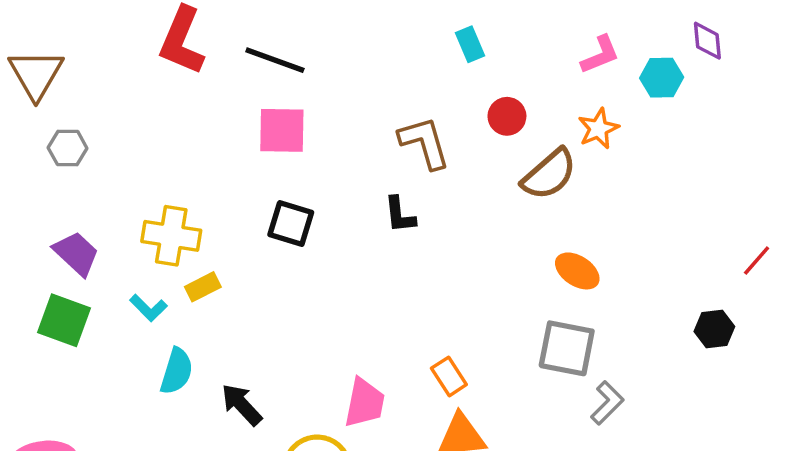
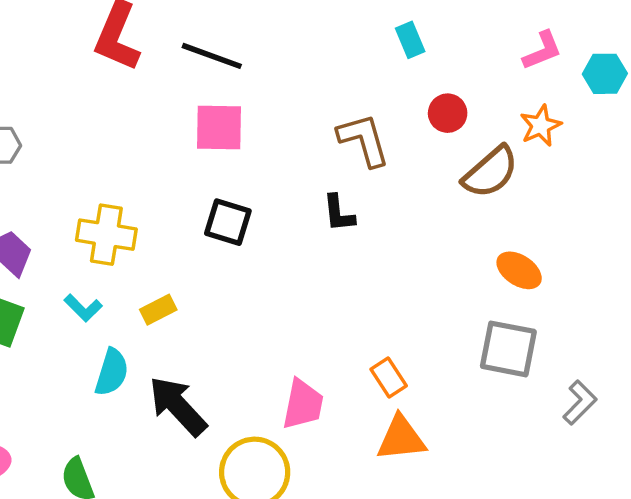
yellow rectangle: (203, 287) -> (158, 310), moved
gray L-shape: (607, 403) -> (580, 403), moved
black arrow: (242, 405) -> (178, 406), size x1.4

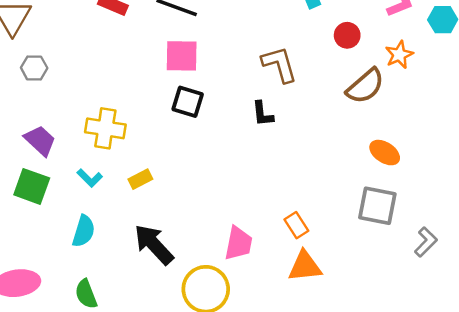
red circle: (448, 113) -> (347, 35), moved
black square: (228, 222) -> (188, 102), moved
cyan semicircle: (112, 372) -> (84, 231), moved

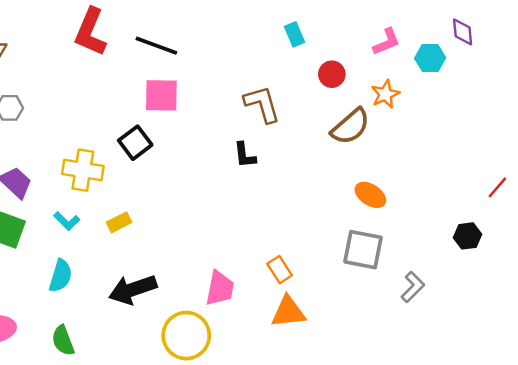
black square: (188, 102) -> (135, 143), moved, turned 36
black arrow: (154, 244) -> (133, 289), turned -66

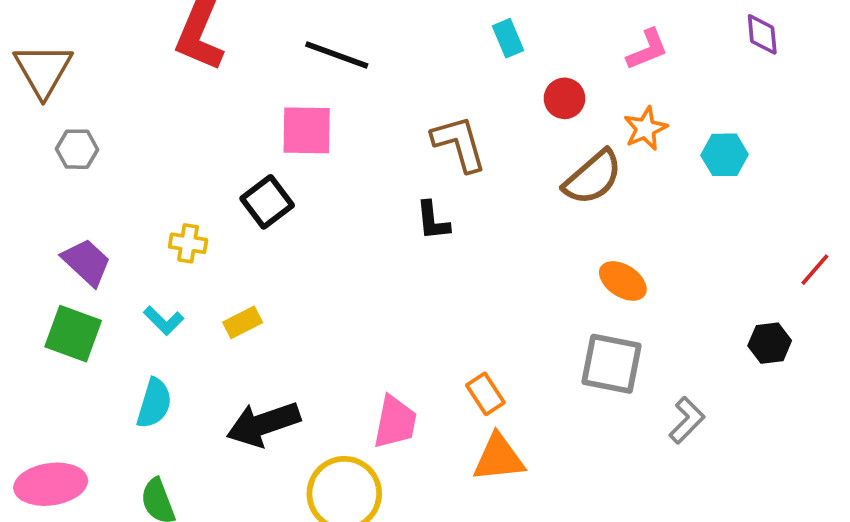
black line: (156, 46) -> (337, 55), moved
cyan hexagon: (430, 58) -> (724, 155), moved
yellow cross: (83, 170) -> (188, 243), size x0.6

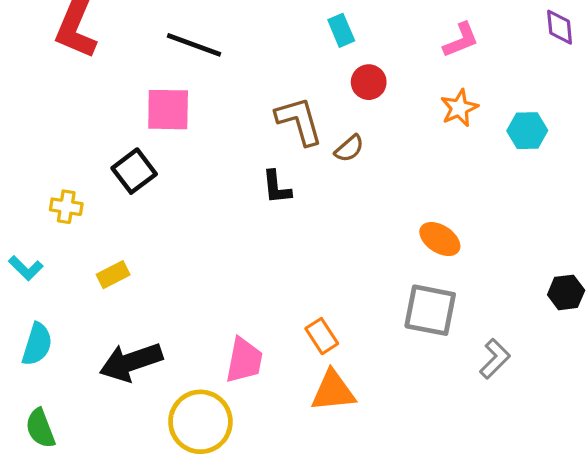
red circle: (564, 98) -> (369, 82), moved
brown semicircle: (593, 177) -> (349, 148), moved, size x0.6
cyan L-shape: (164, 320) -> (26, 268), moved

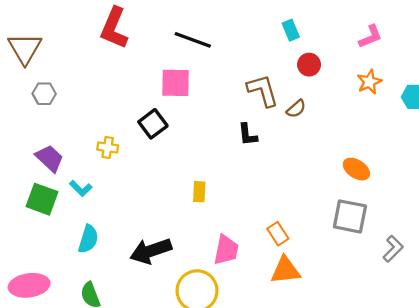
yellow rectangle: (113, 275) -> (199, 192), moved, turned -60

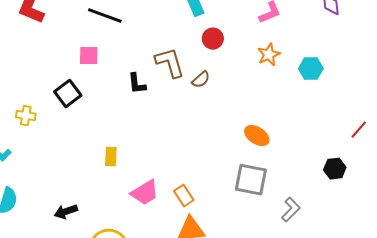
pink square: (176, 83) -> (89, 56), size x0.7
black L-shape: (248, 135) -> (137, 84), moved
pink trapezoid: (226, 250) -> (145, 193), moved, turned 48
black arrow: (151, 251) -> (66, 212), size x0.6

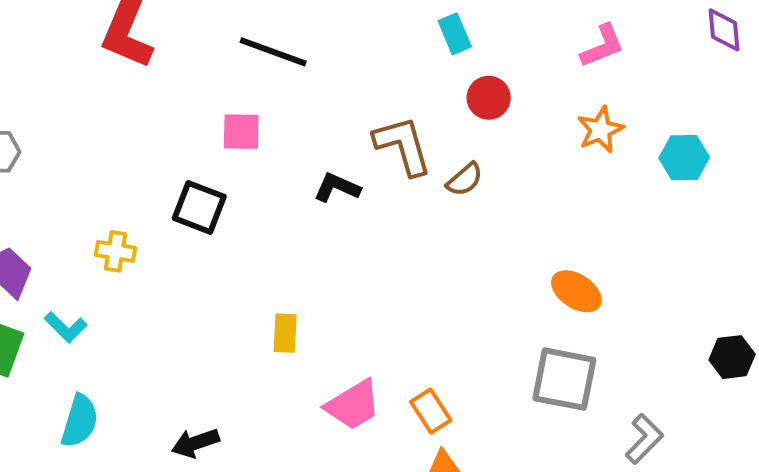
black L-shape: (137, 84) -> (337, 187), turned 120
black square: (68, 94) -> (199, 207), turned -32

